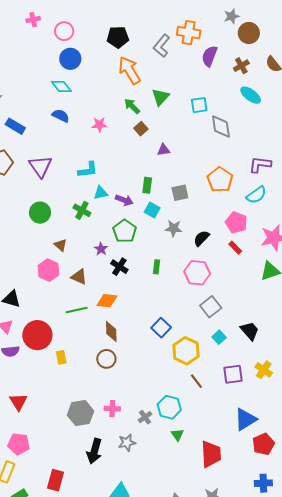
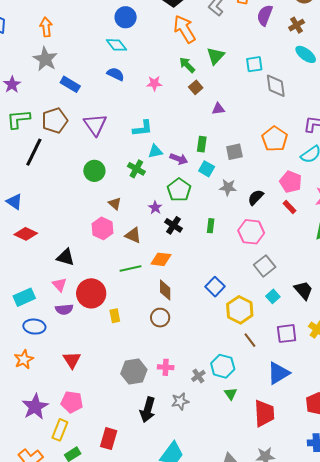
blue triangle: (245, 419) -> (278, 373), moved

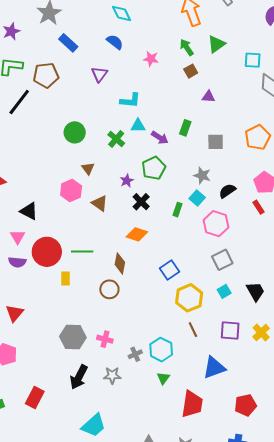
purple triangle: (95, 125) -> (99, 74), moved, size x0.7
cyan square: (207, 169) -> (197, 198), moved
orange diamond: (161, 259) -> (137, 234), moved
green line: (130, 269) -> (82, 251), moved

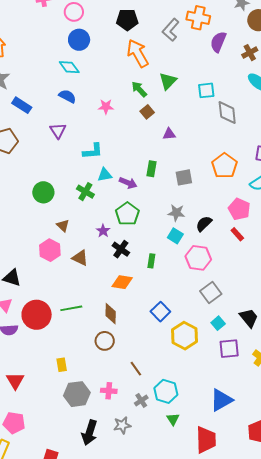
green rectangle: (177, 210) -> (151, 261), moved
yellow rectangle: (66, 278) -> (62, 365), moved
brown line: (193, 330) -> (136, 369), moved
purple square: (230, 330) -> (229, 349), moved

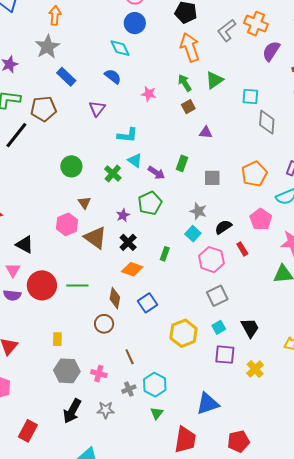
cyan triangle: (105, 175) -> (135, 161), turned 35
red rectangle: (237, 234) -> (242, 249), moved
black cross: (121, 249) -> (128, 242), moved
brown triangle: (80, 258) -> (95, 238), size x1.4
blue square: (160, 312) -> (148, 303), moved

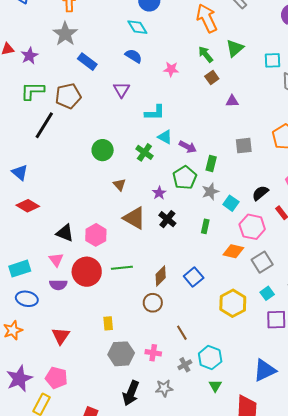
green rectangle: (182, 163) -> (211, 164), moved
gray star: (198, 211) -> (210, 191), moved, turned -30
pink hexagon: (67, 224) -> (96, 235), moved
orange diamond: (132, 269) -> (233, 251), moved
brown diamond: (115, 298) -> (161, 276), turned 40

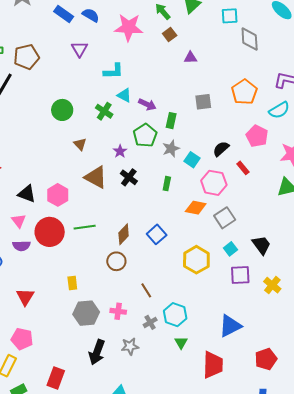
blue rectangle: (87, 62) -> (64, 14), moved
pink star: (171, 69) -> (129, 27), size x1.8

